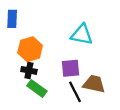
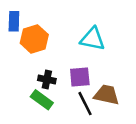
orange hexagon: (30, 49) -> (34, 39), moved
black cross: (29, 70) -> (47, 80), moved

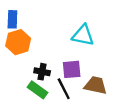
orange hexagon: (34, 39) -> (18, 42), moved
black line: (85, 104) -> (64, 89), moved

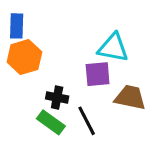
purple square: (72, 69) -> (98, 74), moved
brown trapezoid: (96, 85) -> (130, 97), moved

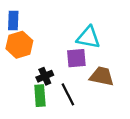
black cross: (57, 97) -> (45, 76), turned -35
green rectangle: (51, 122) -> (40, 96), turned 50

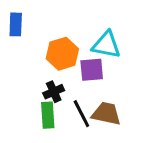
orange hexagon: (19, 45) -> (62, 54), moved
brown trapezoid: (102, 76) -> (106, 114), moved

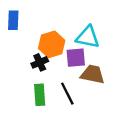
black cross: (54, 92) -> (40, 62), moved
brown trapezoid: (106, 114) -> (93, 74), moved

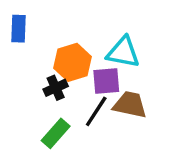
black line: (67, 94) -> (96, 111), moved, turned 60
green rectangle: (40, 95) -> (56, 133), turned 45

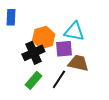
black cross: (56, 88) -> (33, 53), size x1.5
black line: (96, 111) -> (59, 79), moved

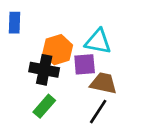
black cross: (33, 53) -> (44, 70), turned 35
black line: (59, 79) -> (98, 112), moved

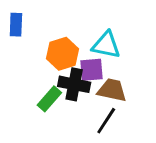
black cross: (44, 70) -> (74, 84), moved
green rectangle: (44, 106) -> (49, 99), moved

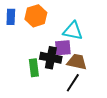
orange hexagon: (62, 54) -> (36, 16), moved
green rectangle: (49, 99) -> (34, 68), turned -48

